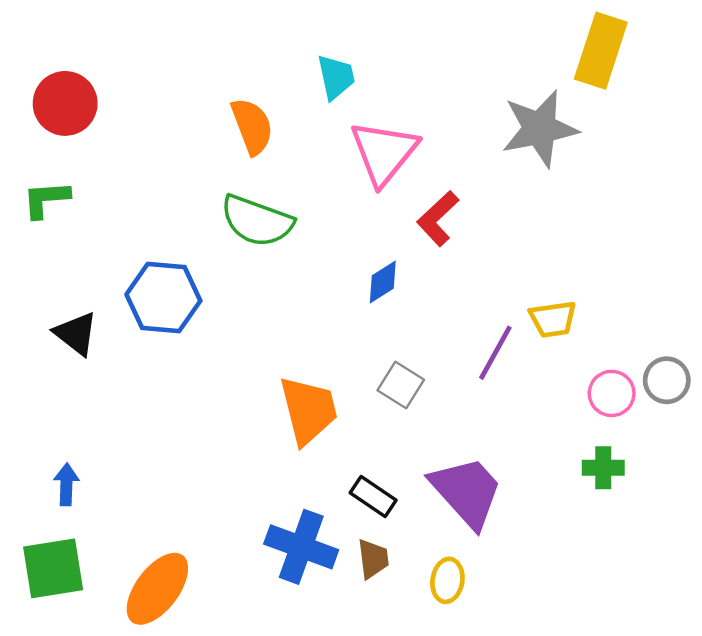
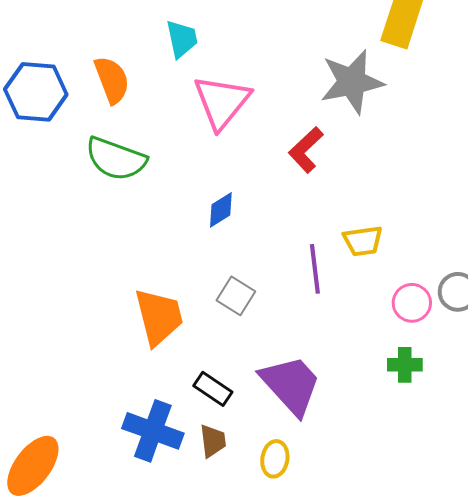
red L-shape: (438, 218) -> (306, 150), moved
blue hexagon: (163, 298) -> (36, 92), moved
purple line: (495, 353) -> (315, 269), turned -36

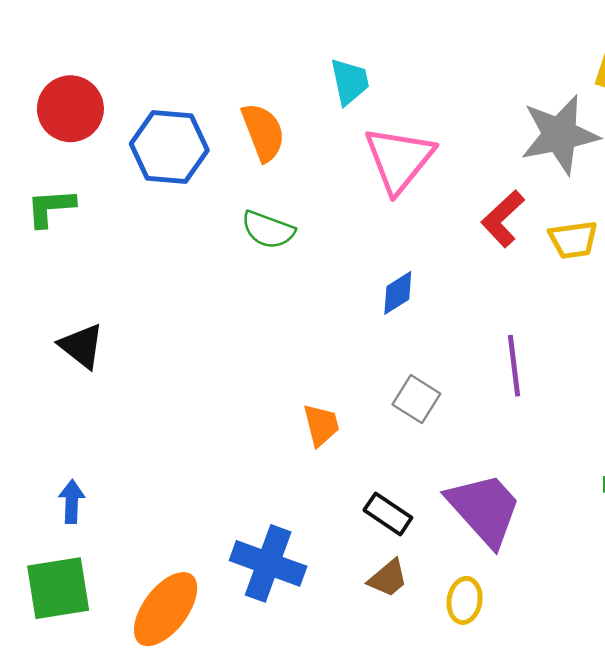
green semicircle: (116, 159) -> (268, 230), size x0.7
yellow trapezoid: (363, 241) -> (573, 240), moved
orange trapezoid: (159, 317) -> (321, 425), size x0.6
blue cross: (153, 431) -> (268, 563), moved
brown trapezoid: (213, 441) -> (388, 578), turned 57

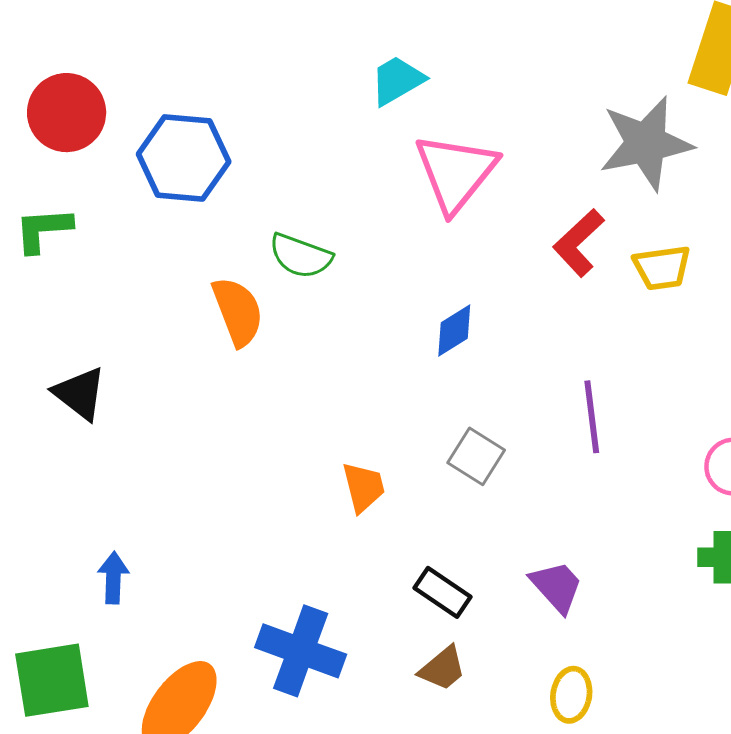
cyan trapezoid: (350, 82) -> (397, 80), turned -108
orange semicircle: (263, 132) -> (238, 312), moved
blue arrow: (72, 502) -> (113, 578), moved
purple trapezoid: (484, 509) -> (557, 587), size x0.6
yellow ellipse: (465, 600) -> (571, 695), moved

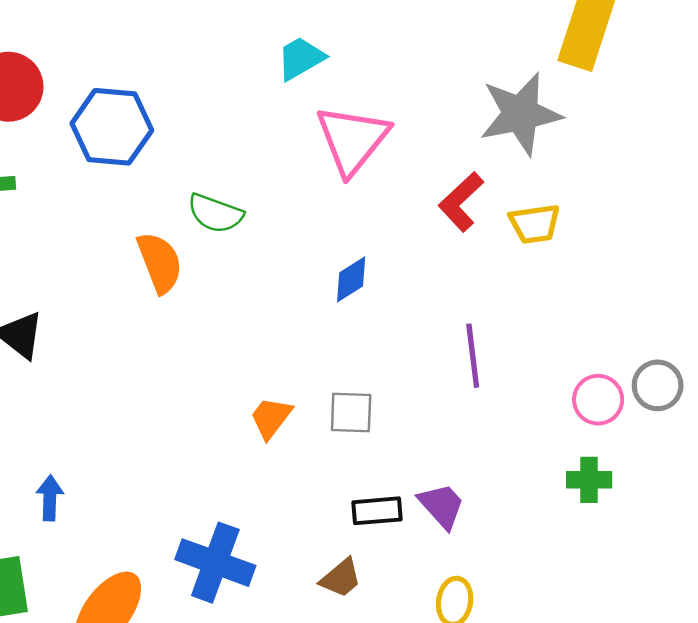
gray square: (476, 456) -> (351, 413), moved, turned -30
orange trapezoid: (364, 487) -> (271, 418), turned -129
black rectangle: (443, 592) -> (377, 511), moved, turned -39

